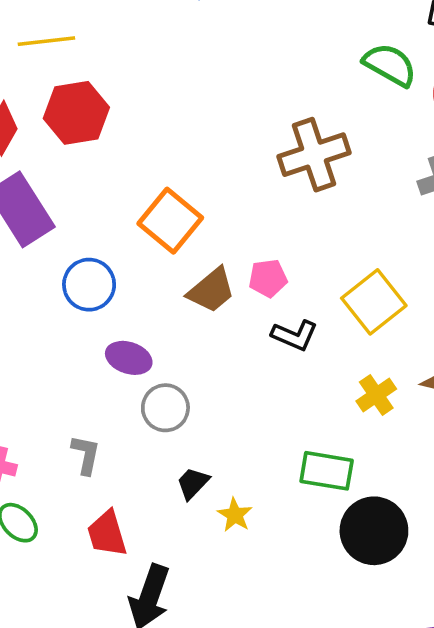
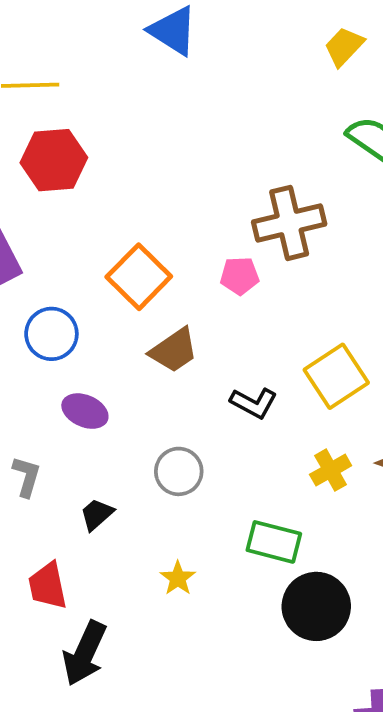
pink pentagon: (268, 278) -> (240, 276), moved
gray circle: (165, 408) -> (179, 471), moved
gray L-shape: (86, 455) -> (27, 476), moved
black trapezoid: (193, 483) -> (97, 514), moved

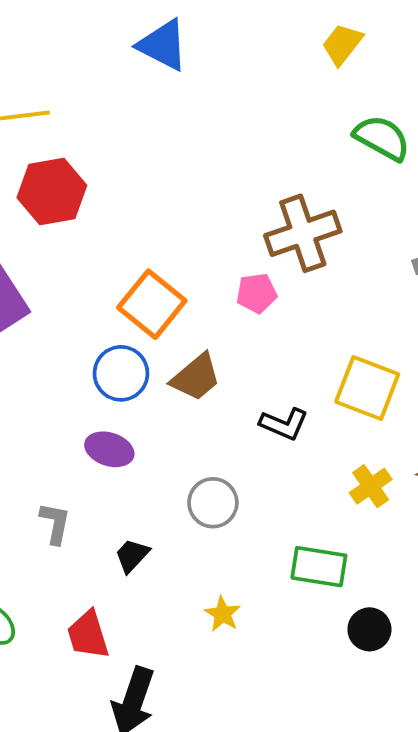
blue circle: (51, 334) -> (121, 373), moved
yellow square: (336, 376) -> (367, 388), turned -30
black circle: (316, 606) -> (369, 629), size x0.6

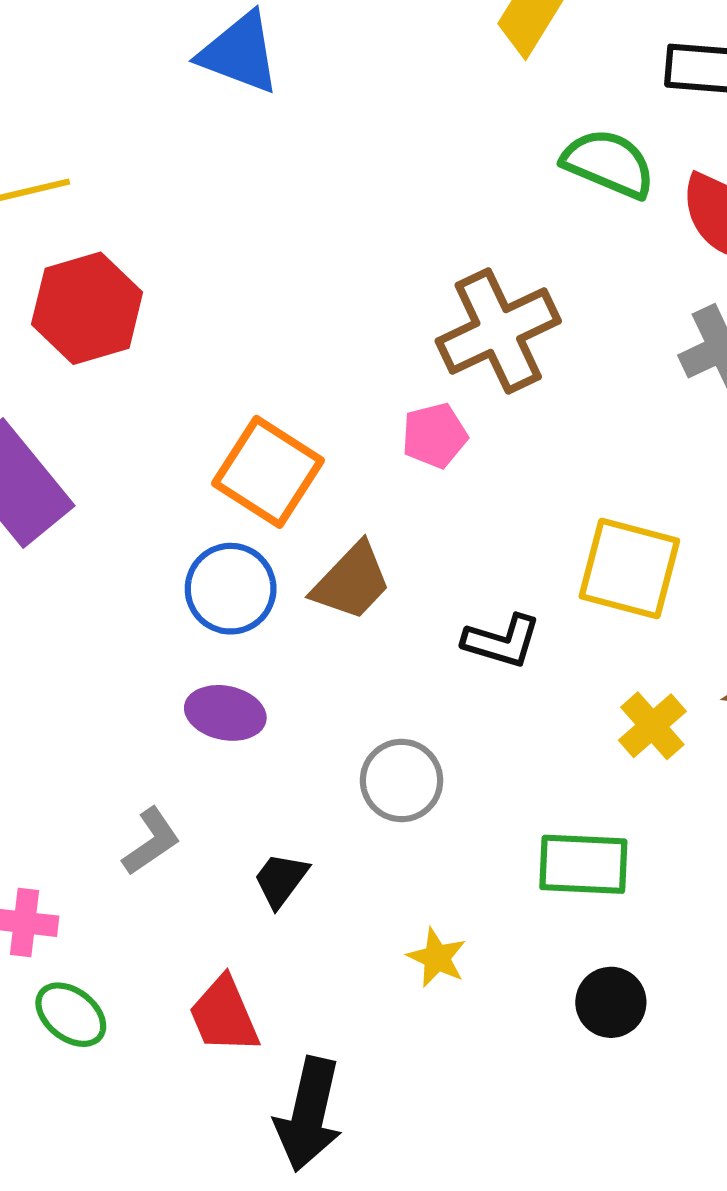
gray L-shape: (55, 523) -> (151, 841), turned 51
black circle: (369, 629) -> (611, 1002), moved

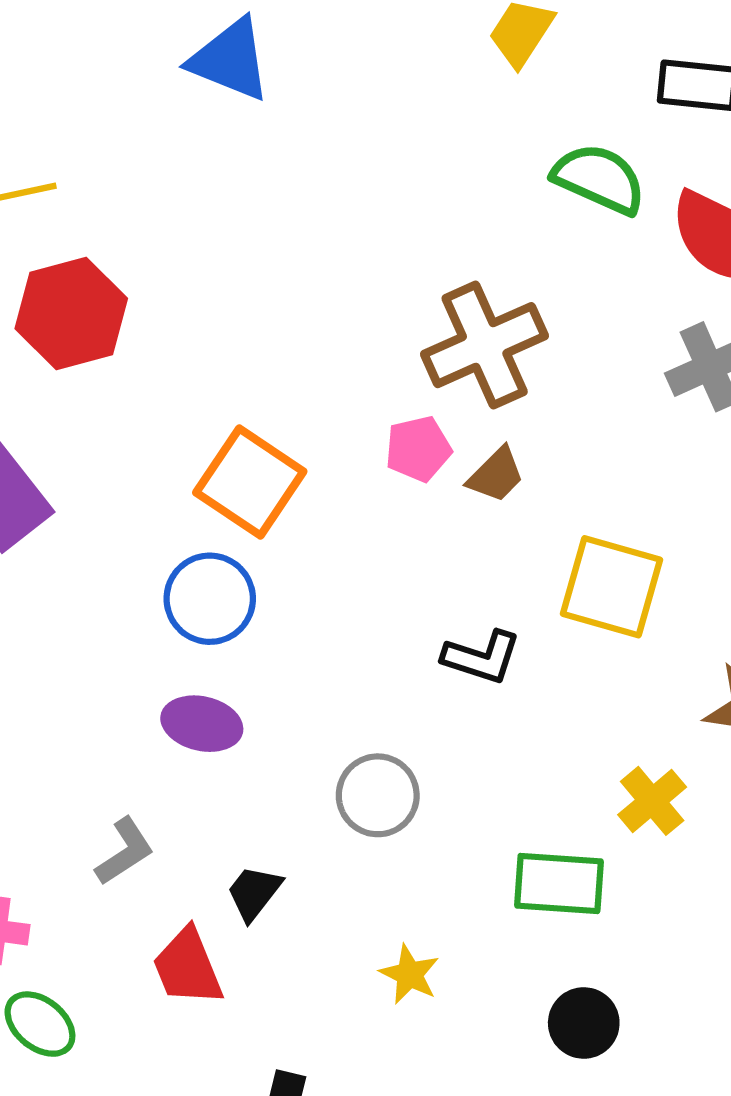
brown trapezoid: (352, 582) -> (496, 475), moved, size x0.7
yellow cross: (652, 726) -> (652, 801), moved
red trapezoid: (224, 1015) -> (188, 967), moved

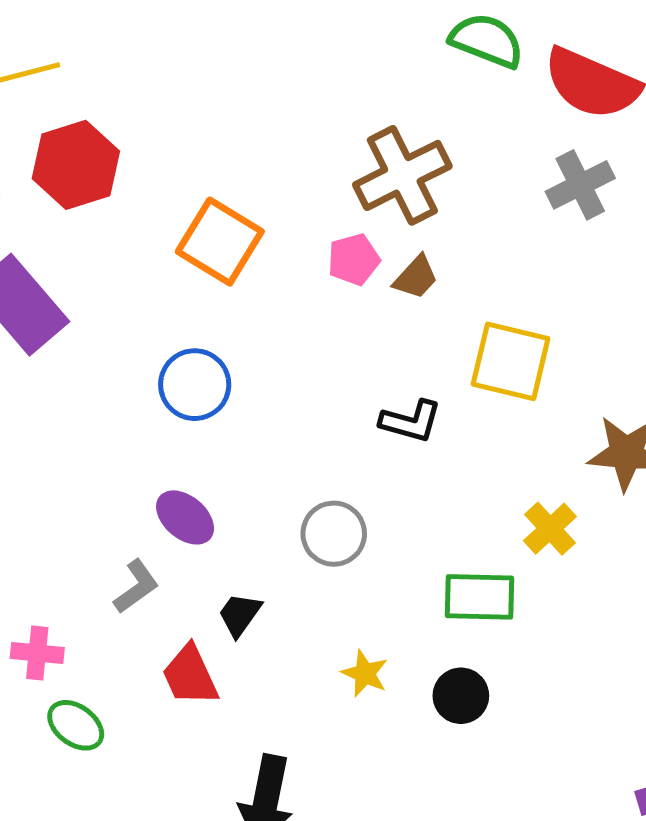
orange square: (250, 482) -> (220, 242), moved
purple ellipse: (202, 724) -> (185, 517), moved, turned 30
black circle: (584, 1023) -> (461, 696), moved

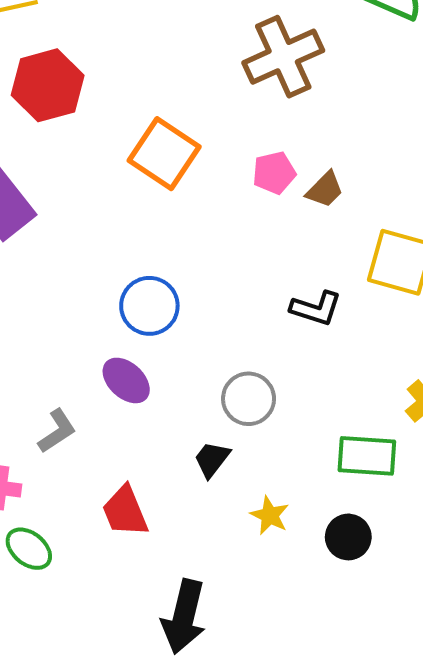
brown cross: (402, 175) -> (283, 57), moved
blue circle: (195, 385) -> (149, 306), moved
gray L-shape: (136, 587) -> (57, 431), moved
black trapezoid: (240, 615) -> (212, 459), moved

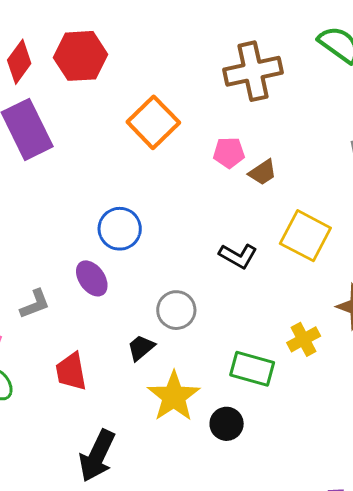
yellow star: (270, 515) -> (174, 396), size x1.8

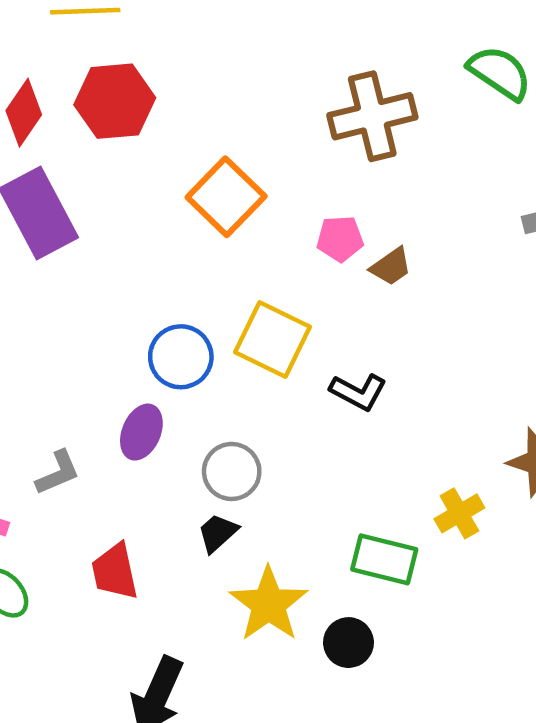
yellow square: (305, 236) -> (272, 339), moved
purple ellipse: (92, 278) -> (141, 432), turned 60
gray circle: (176, 310) -> (232, 471), moved

